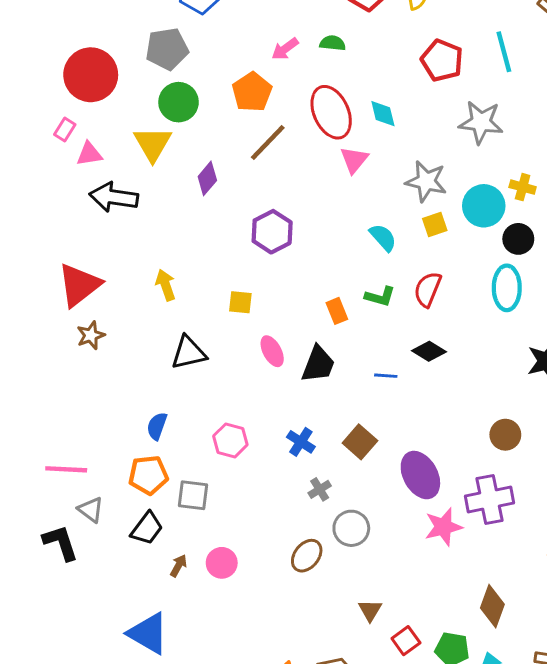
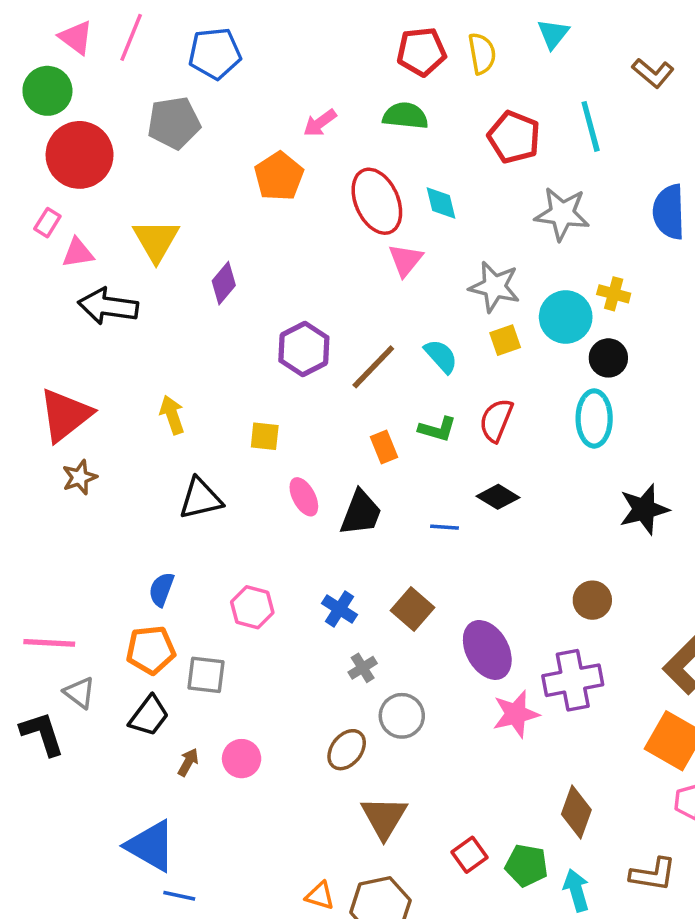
green semicircle: (333, 43) -> (405, 116), moved, size x1.4
green circle: (179, 102) -> (47, 91), moved
brown line: (268, 142) -> (373, 367), moved
brown triangle: (370, 610) -> (384, 817), moved, size x1.6

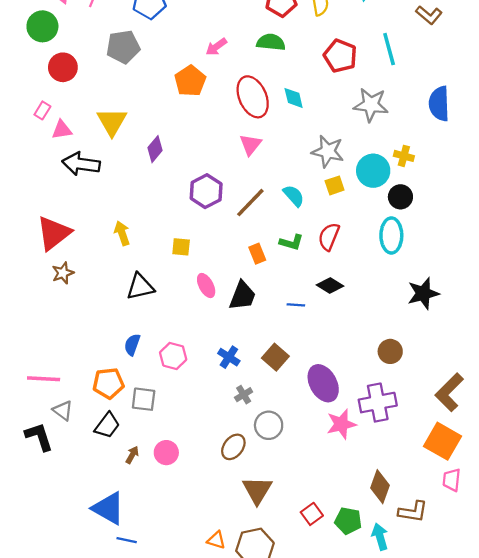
red circle: (80, 155) -> (63, 67), size x0.7
pink triangle: (405, 260) -> (250, 145), moved
blue semicircle: (161, 589) -> (132, 345), moved
brown L-shape: (653, 874) -> (413, 512), moved

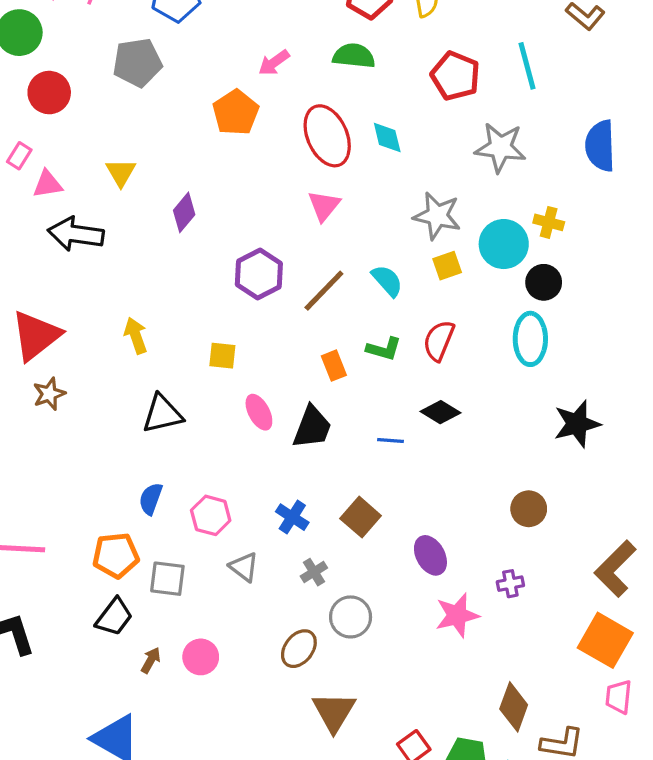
yellow triangle: (112, 122) -> (121, 172), size x0.7
purple ellipse: (323, 383) -> (430, 555), size x0.7
purple cross: (378, 403) -> (510, 584), size x0.5
gray triangle: (63, 411) -> (244, 567), moved

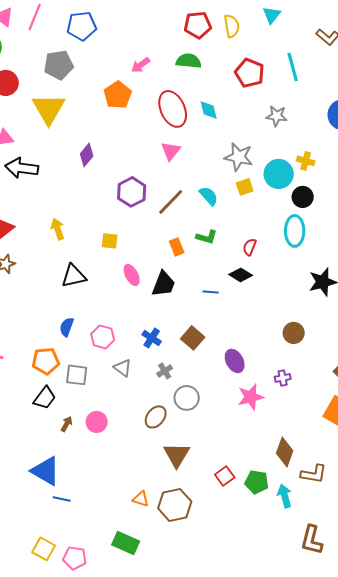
gray star: (500, 147) -> (277, 116), size x0.7
yellow triangle: (121, 172) -> (49, 109), moved, size x1.8
red semicircle: (439, 341) -> (250, 247), moved, size x0.7

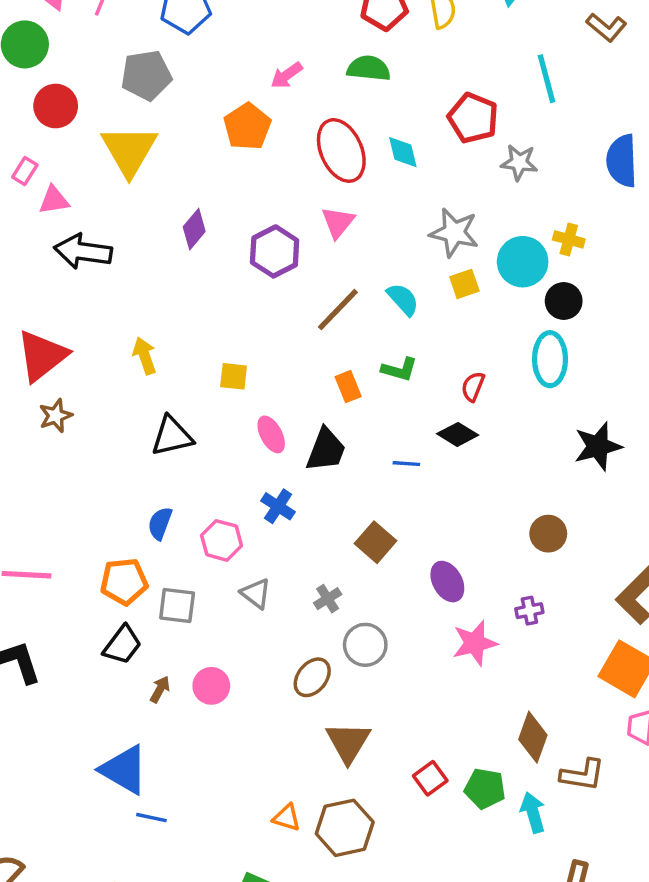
red pentagon: (250, 73) -> (473, 118), moved
purple hexagon: (132, 192) -> (275, 251), moved
blue cross: (152, 338) -> (278, 506), moved

